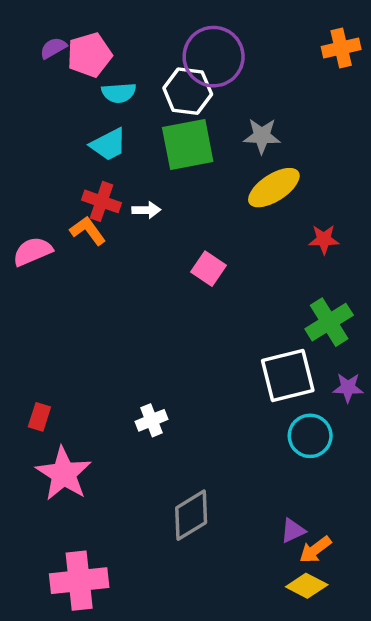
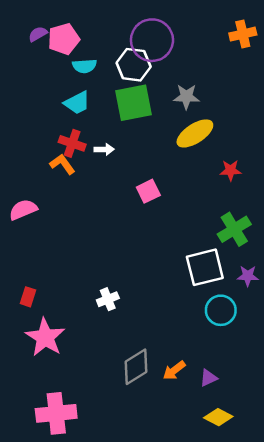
pink semicircle: (33, 251) -> (23, 210), moved
pink square: (208, 269) -> (148, 191), turned 30
orange arrow: (315, 550) -> (174, 370), moved

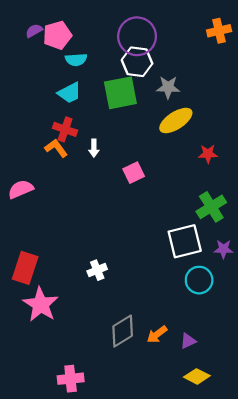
white hexagon: (134, 65) -> (137, 62), moved
white arrow: (104, 149) -> (94, 148), moved, turned 91
red rectangle: (28, 297) -> (25, 268), size x1.8
pink cross: (56, 413) -> (71, 379), moved, size x0.7

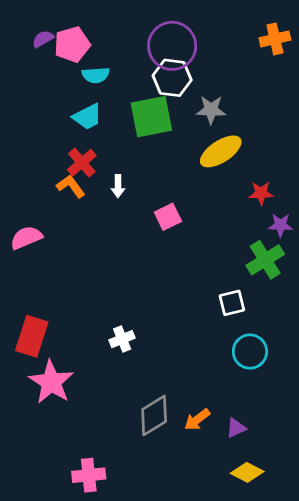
red cross: (65, 129) -> (82, 163), turned 30
white square: (185, 241) -> (232, 303), size x0.6
purple star: (223, 249) -> (280, 225), moved

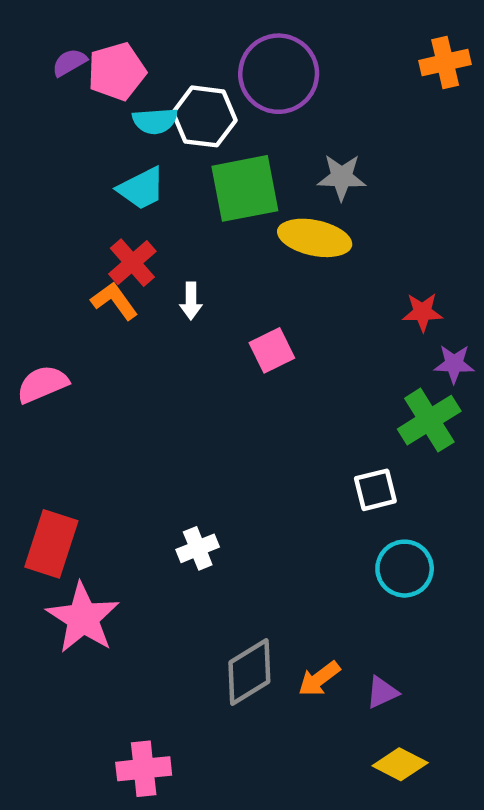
white hexagon: (172, 78) -> (204, 116), moved
yellow ellipse: (221, 151) -> (315, 238), moved, turned 45

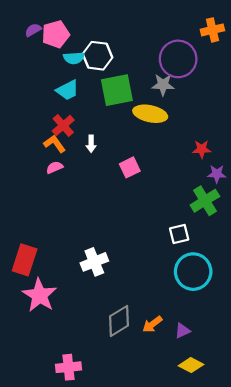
purple circle: (279, 74) -> (178, 59), moved
pink semicircle: (42, 384) -> (55, 167), moved, size x0.7
white cross: (198, 548) -> (94, 262), size x1.4
cyan circle: (405, 569) -> (193, 272), size x1.4

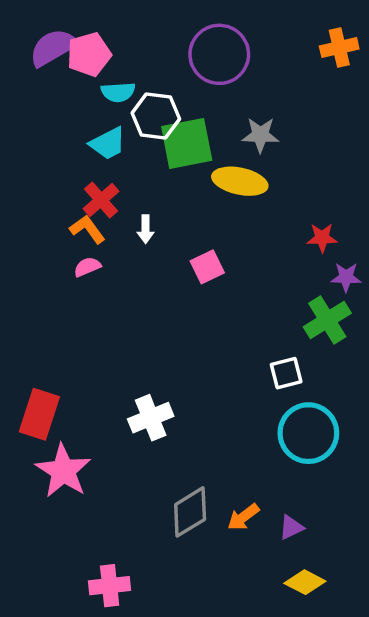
purple semicircle: (33, 30) -> (53, 48), size x1.8
white hexagon: (98, 56) -> (156, 116), moved
purple circle: (178, 59) -> (219, 54), moved

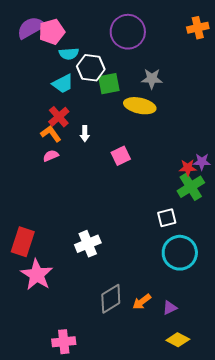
green square: (187, 143) -> (109, 84), size x0.7
red star: (322, 238) -> (188, 168), moved

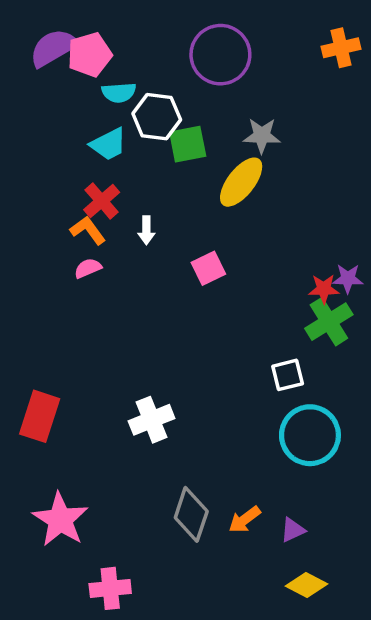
yellow ellipse: (140, 106) -> (241, 182), turned -64
pink star: (37, 275) -> (60, 520), moved
gray diamond: (111, 299) -> (191, 514), turned -40

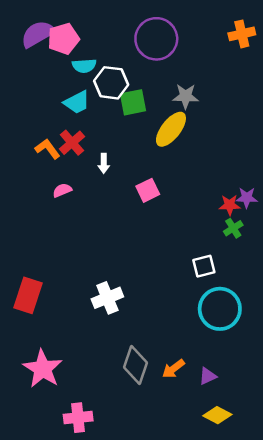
orange L-shape: (88, 230) -> (48, 149), moved
green cross: (329, 322) -> (233, 228), size x0.6

